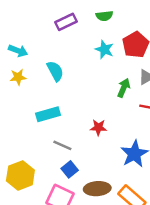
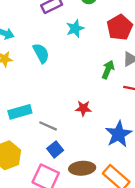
cyan star: (104, 49) -> (75, 29), moved, turned 30
cyan rectangle: (48, 114) -> (20, 112), moved

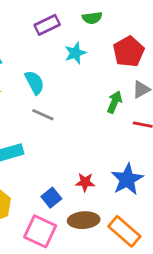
red star: (83, 108) -> (85, 182), moved
gray line: (48, 126) -> (43, 115), moved

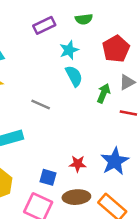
cyan semicircle: (34, 82) -> (74, 76), moved
blue square: (51, 198) -> (48, 177), turned -35

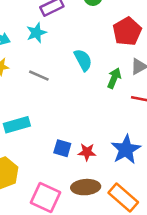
cyan star: (69, 50) -> (36, 33), moved
gray line: (41, 104) -> (39, 76), moved
blue square: (48, 177) -> (62, 148), moved

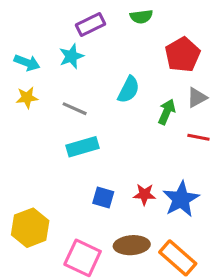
cyan semicircle: (83, 60) -> (129, 90), turned 55
cyan rectangle: (17, 125) -> (83, 147), moved
red star: (87, 152) -> (144, 194), moved

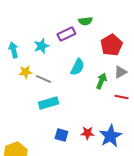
purple rectangle: (90, 25) -> (66, 34), moved
cyan arrow: (27, 63) -> (13, 50), turned -126
yellow star: (27, 98) -> (25, 72), moved

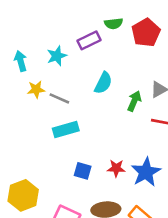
red pentagon: (111, 45) -> (146, 33), moved

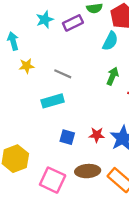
cyan star: (57, 56) -> (45, 20), moved
cyan semicircle: (103, 83) -> (110, 41), moved
gray line: (59, 98) -> (63, 74), moved

